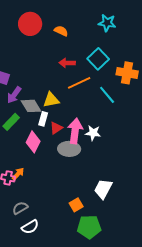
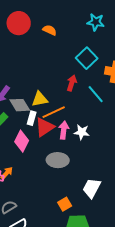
red arrow: (67, 63) -> (72, 83), moved, turned 105
orange line: (79, 83) -> (54, 112), moved
red triangle: (56, 128) -> (45, 127), size x1.5
pink arrow: (75, 131) -> (64, 130), size x0.7
gray ellipse: (69, 149) -> (58, 160), moved

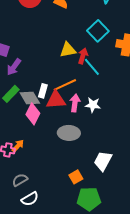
cyan line: (96, 94) -> (92, 67), moved
yellow triangle: (40, 99) -> (68, 50), moved
gray diamond: (20, 105) -> (30, 98), moved
red triangle: (45, 127) -> (56, 100), turned 30

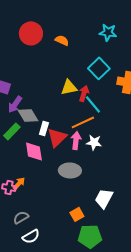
orange line: (65, 85) -> (83, 122), moved
gray diamond: (30, 98) -> (28, 115), moved
red triangle: (56, 100) -> (57, 137), turned -40
pink diamond: (33, 114) -> (34, 151), turned -35

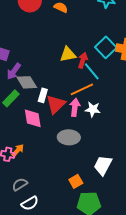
cyan square: (99, 68) -> (106, 47), moved

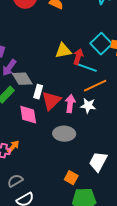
cyan line: (92, 71) -> (87, 68), turned -30
orange line: (82, 89) -> (95, 86), moved
orange square: (76, 181) -> (71, 178), turned -32

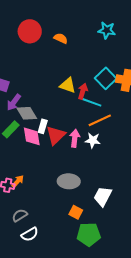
yellow triangle: (63, 51) -> (68, 85), turned 30
pink diamond: (28, 115) -> (32, 136), moved
gray ellipse: (64, 134) -> (69, 181), moved

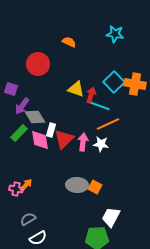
red circle: (30, 31) -> (38, 64), moved
white trapezoid: (103, 196) -> (111, 217), moved
orange square: (76, 212) -> (95, 187), moved

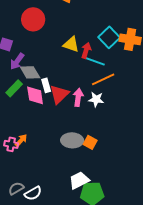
white rectangle: (51, 130) -> (46, 85), turned -32
white trapezoid: (111, 217) -> (79, 180), moved, turned 35
gray semicircle: (28, 219) -> (16, 188), moved

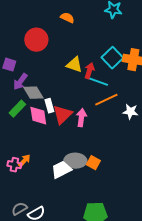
white star: (96, 99) -> (130, 112), moved
white trapezoid: (79, 180) -> (61, 170), moved

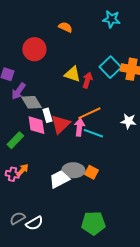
cyan line: (98, 82) -> (93, 133), moved
orange line: (106, 100) -> (89, 113), moved
green rectangle: (17, 109) -> (15, 140), moved

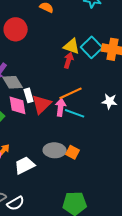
yellow triangle: (72, 74) -> (72, 46), moved
white trapezoid: (59, 179) -> (25, 165), moved

